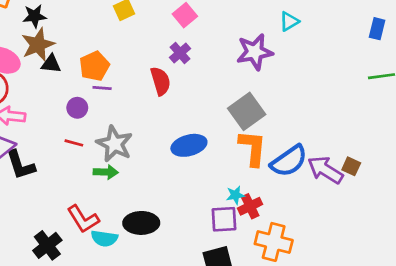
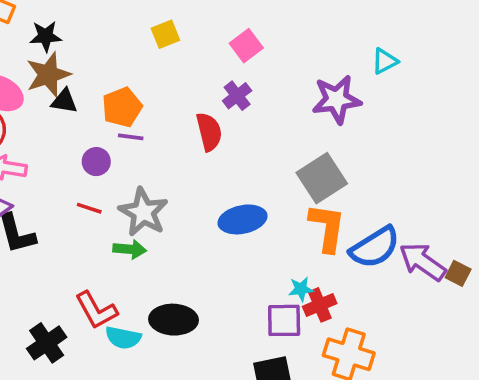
brown square: (351, 166) -> (458, 273), moved

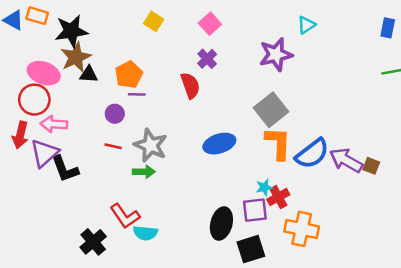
yellow square: (165, 34) -> (154, 21), turned -30
black star: (46, 36) -> (71, 31), size x1.5
black ellipse: (173, 320) -> (221, 224), moved, turned -72

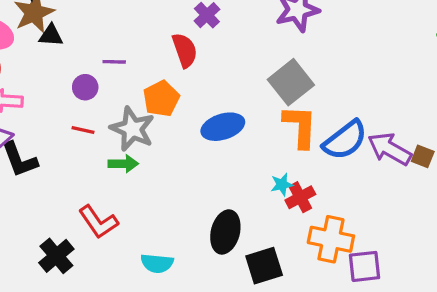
orange pentagon: (129, 75) -> (161, 99), moved
purple square: (255, 210) -> (365, 266), moved
cyan semicircle: (145, 233) -> (157, 263), moved

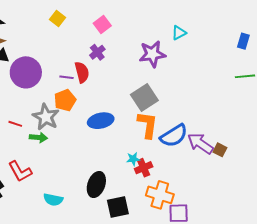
purple line: (114, 62) -> (67, 77), moved
purple circle: (85, 87) -> (26, 72), moved, size x2.0
red line: (83, 130) -> (15, 124), moved

